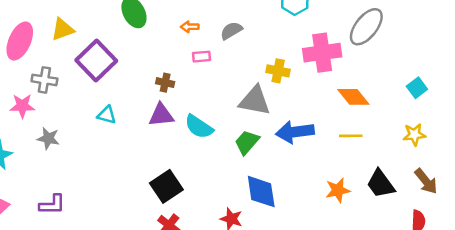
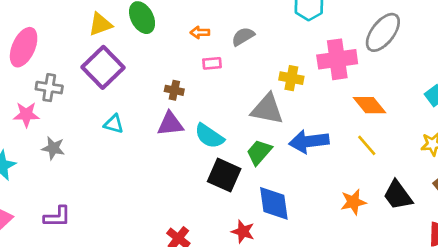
yellow triangle: (63, 29) -> (100, 24), moved
yellow line: (351, 136) -> (367, 145), turned 50
black square: (166, 186) -> (224, 175), moved, turned -32

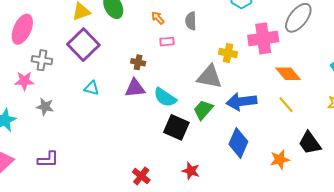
orange arrow: (200, 32) -> (158, 18), turned 48
gray semicircle: (243, 36) -> (191, 21), turned -60
orange star: (353, 202) -> (280, 159), moved
blue diamond: (274, 203) -> (238, 143), moved, turned 32

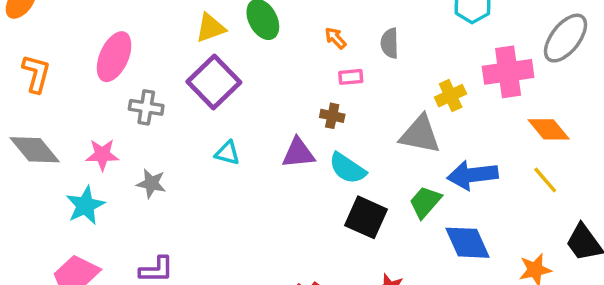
yellow cross: (228, 53) -> (451, 96), turned -36
brown cross: (138, 62) -> (332, 116), moved
pink star: (24, 81) -> (102, 155), moved
green trapezoid: (203, 110) -> (425, 202), moved
blue diamond: (238, 143) -> (467, 243), turned -48

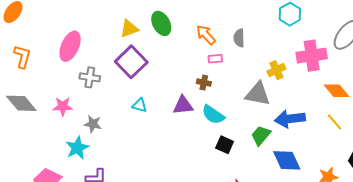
orange arrow: (336, 38) -> (206, 35), size x1.5
cyan star: (85, 205) -> (77, 148), moved
black square: (366, 217) -> (225, 145), size x0.7

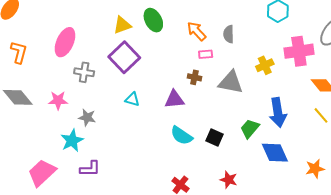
gray triangle: (258, 94) -> (231, 82), moved
cyan semicircle: (213, 115) -> (181, 136), moved
blue arrow: (290, 119) -> (278, 112), turned -92

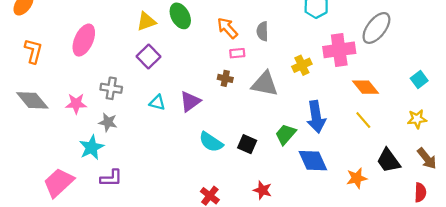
purple square: (124, 57) -> (148, 56), size x0.7
gray cross: (84, 72) -> (111, 88), moved
purple triangle: (174, 99) -> (190, 101), moved, turned -30

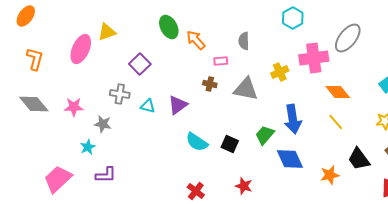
yellow triangle: (146, 21) -> (107, 32), moved
orange arrow: (227, 28) -> (196, 40), moved
gray cross: (111, 88) -> (120, 94), moved
cyan star: (91, 147) -> (88, 147), size x0.7

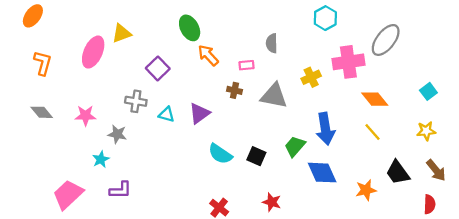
orange arrow: (196, 40) -> (208, 55), moved
gray diamond: (34, 104) -> (42, 112), size x0.7

